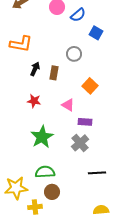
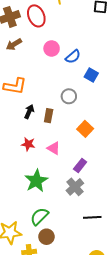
pink triangle: (68, 105) -> (54, 148), moved
purple rectangle: (85, 122) -> (80, 165), turned -56
green semicircle: (45, 172) -> (39, 216), turned -42

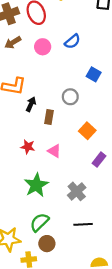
pink circle: (52, 48) -> (43, 47), moved
blue semicircle: (73, 57) -> (72, 41), moved
black arrow: (29, 112) -> (31, 104), moved
purple rectangle: (80, 165) -> (99, 160), moved
black line: (92, 217) -> (83, 224), moved

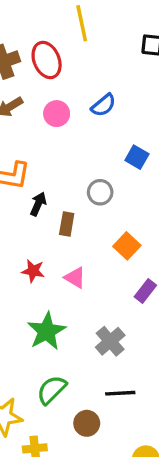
brown circle: (47, 244) -> (87, 423), moved

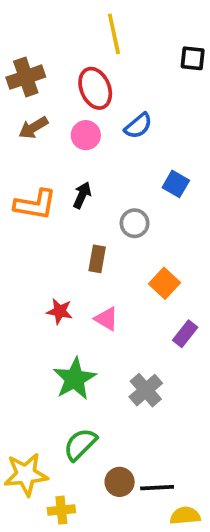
red ellipse: (47, 60) -> (95, 88), moved
black arrow: (38, 204) -> (82, 195), moved
black line: (120, 393) -> (157, 488), moved

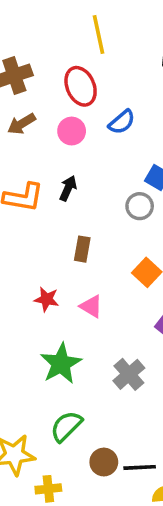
gray circle: (135, 223) -> (140, 206), moved

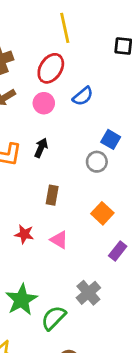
red ellipse: (81, 86) -> (51, 68), turned 56
green star: (61, 364) -> (22, 300), moved
green semicircle: (66, 426) -> (54, 318), moved

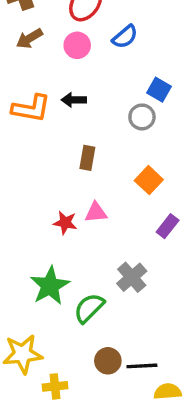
black arrow: (41, 148) -> (74, 100), turned -114
red star: (24, 234) -> (65, 223), moved
pink triangle: (59, 240) -> (96, 212), turned -36

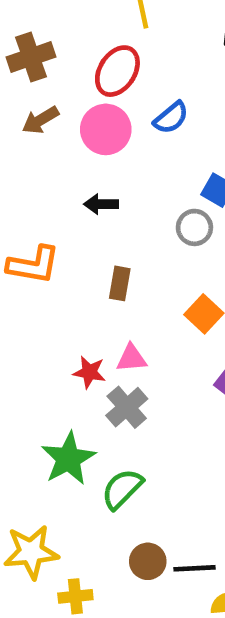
pink circle: (77, 45) -> (106, 129), size x1.4
orange L-shape: (31, 108) -> (33, 265), moved
gray cross: (132, 277) -> (127, 407), moved

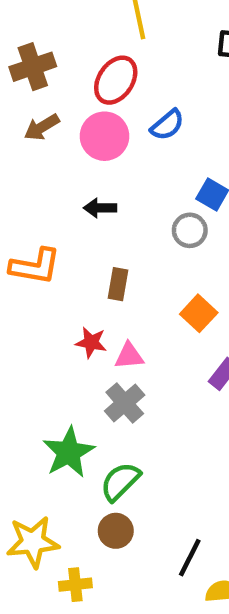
red star: (89, 372) -> (91, 342), moved
brown circle: (148, 561) -> (116, 531), moved
black line: (194, 568) -> (190, 558), turned -60

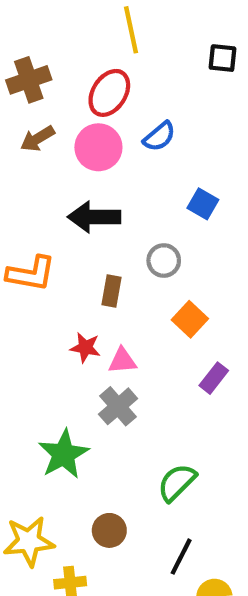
black arrow: (100, 208) -> (94, 217), size x1.6
gray circle: (190, 230) -> (164, 261), moved
green semicircle: (120, 481) -> (177, 483), moved

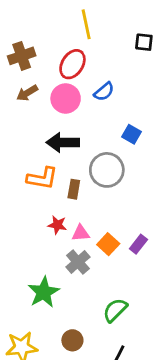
gray circle: (164, 261) -> (107, 170), size x1.6
orange L-shape: (31, 274) -> (42, 178), moved
orange square: (190, 319) -> (108, 244), moved

